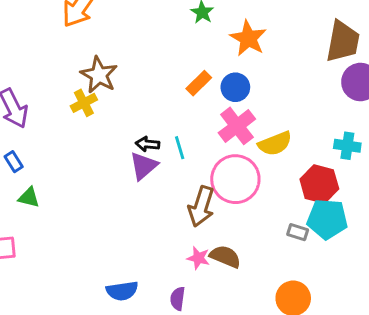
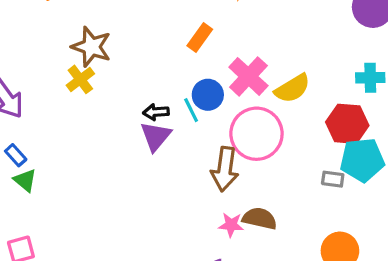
blue circle: (235, 87) -> (208, 95), moved
green triangle: (29, 197) -> (25, 180), moved, turned 35

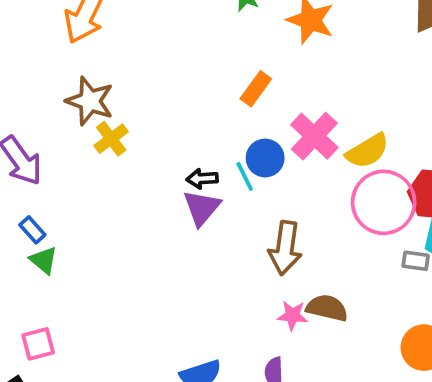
brown star: (91, 47) -> (90, 101), moved
pink circle: (256, 134) -> (384, 202), moved

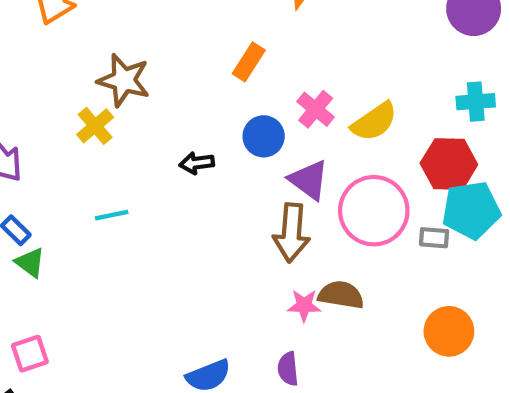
brown star: (90, 101) -> (124, 80), moved
pink cross: (314, 136) -> (316, 109), size x0.7
cyan line: (245, 176) -> (112, 215), moved, turned -72
pink circle: (384, 202) -> (374, 211), moved
purple triangle: (202, 208) -> (309, 180), moved, turned -30

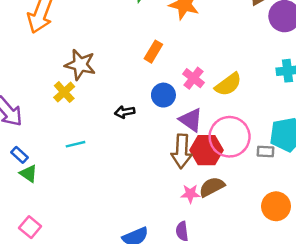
red hexagon: (449, 164) -> (206, 150), moved
brown semicircle: (341, 295) -> (212, 187), turned -35
pink square: (30, 354) -> (30, 227), turned -30

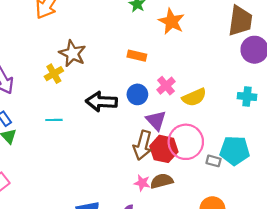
orange rectangle: (153, 52) -> (137, 56), turned 60
black arrow: (125, 112) -> (101, 102), size x1.8

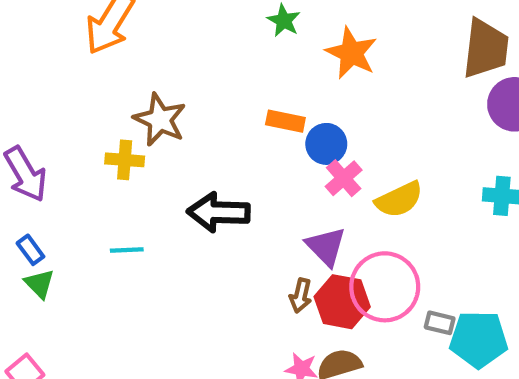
yellow cross: (54, 74) -> (125, 160), turned 36
blue circle: (137, 94) -> (326, 144), moved
brown arrow: (143, 145) -> (301, 296), size x0.6
cyan pentagon: (235, 151) -> (479, 339), moved

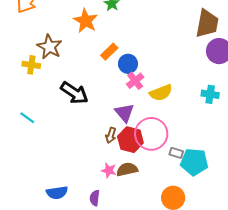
orange star: (351, 53) -> (86, 21), moved
orange rectangle: (285, 121) -> (109, 52), turned -60
black arrow: (219, 212) -> (74, 93), turned -152
cyan line: (127, 250) -> (27, 118), moved, turned 35

